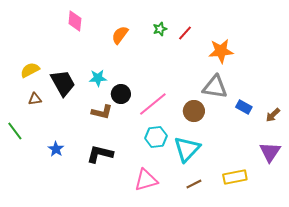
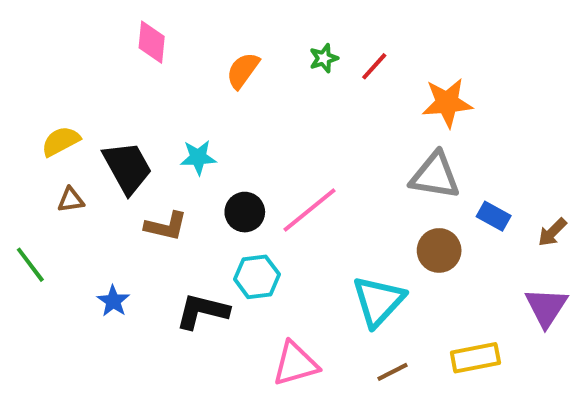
black circle: (121, 94) -> (245, 212), moved
brown circle: (194, 111) -> (439, 250), moved
brown L-shape: (102, 112) -> (166, 226), moved
cyan hexagon: (156, 137) -> (257, 277), moved

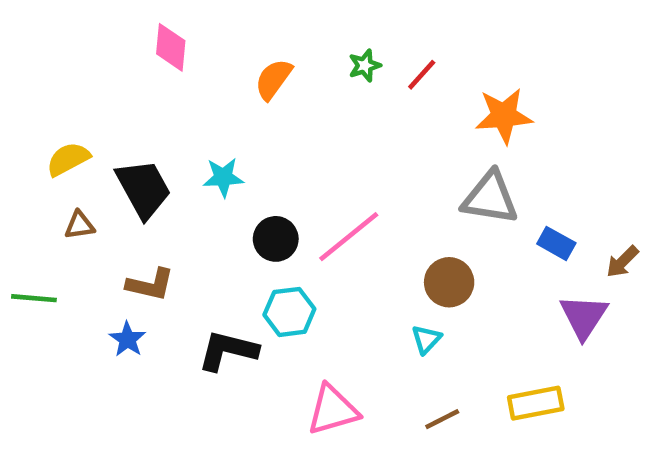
brown L-shape: (166, 226) -> (150, 285), moved
brown circle: (439, 250) -> (449, 282), moved
green line: (30, 265) -> (34, 298), turned -48
cyan triangle: (378, 301) -> (426, 339), size x0.5
purple triangle: (546, 307) -> (584, 316), moved

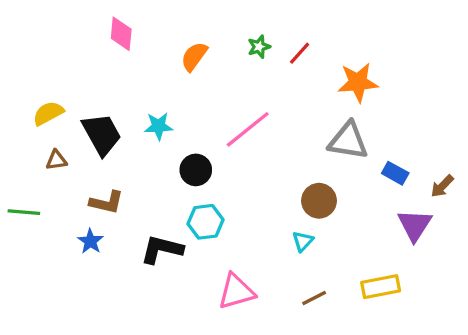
pink line: (349, 237) -> (248, 129), moved

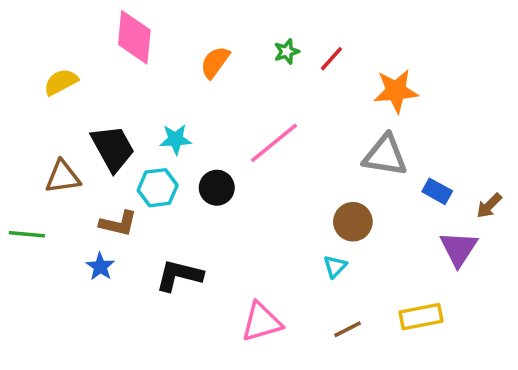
pink diamond: (121, 34) -> (134, 37), size x1.4
yellow semicircle: (48, 113) -> (61, 82), moved
brown triangle: (56, 160) -> (63, 177), size x1.5
cyan hexagon: (205, 222) -> (158, 188), moved

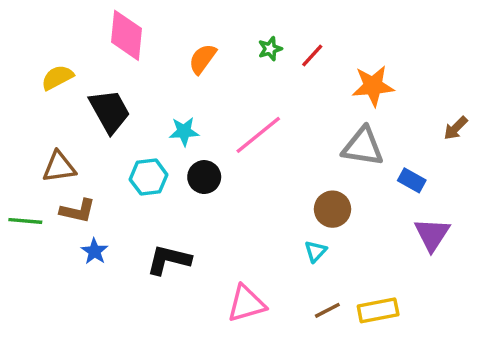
cyan star: (176, 139) -> (184, 131), moved
black trapezoid: (113, 148) -> (110, 111), moved
brown arrow: (489, 206) -> (456, 128), moved
brown L-shape: (118, 224) -> (78, 211), moved
yellow rectangle: (421, 317) -> (378, 310), moved

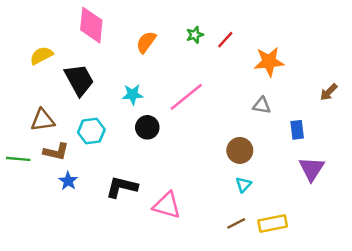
gray triangle: (363, 147) -> (262, 105), size x0.6
cyan hexagon: (149, 177) -> (91, 131), moved
blue rectangle: (412, 180) -> (297, 130), turned 54
cyan triangle: (316, 251) -> (243, 185), moved
pink triangle: (246, 304) -> (167, 205), moved, turned 32

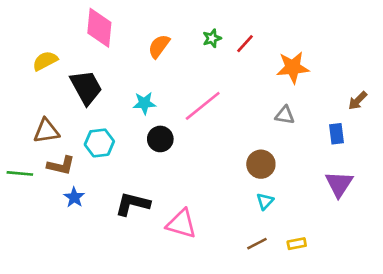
blue rectangle: (297, 130) -> (336, 134), moved
yellow rectangle: (273, 223) -> (297, 244), size x0.6

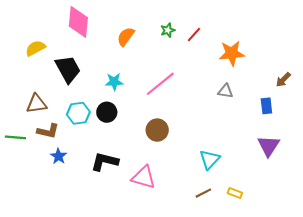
black circle: (160, 139) -> (107, 112), moved
brown circle: (261, 164) -> (157, 130), moved
cyan triangle: (265, 201) -> (210, 159), size x1.5
yellow rectangle: (297, 244) -> (235, 193), turned 32

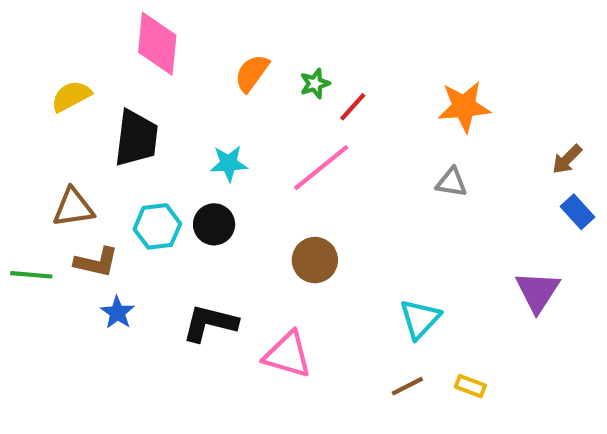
green star: (168, 30) -> (315, 84), moved
red line: (194, 34) -> (353, 107), moved
black trapezoid: (68, 69) -> (136, 138), turned 36
blue rectangle: (266, 106) -> (577, 212), moved, turned -35

